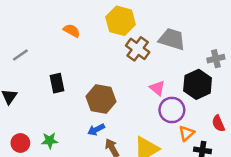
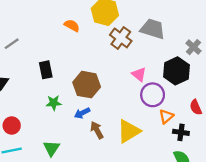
orange semicircle: (72, 31) -> (72, 25), moved
gray cross: (216, 59) -> (193, 47), turned -35
green star: (50, 141) -> (54, 103), moved

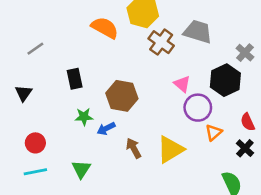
orange semicircle: (72, 25) -> (105, 28), size x1.5
blue arrow: (82, 113) -> (106, 129), moved
black cross: (181, 132) -> (245, 148), moved, turned 35

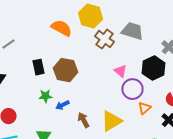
brown hexagon: (122, 96) -> (65, 70), moved

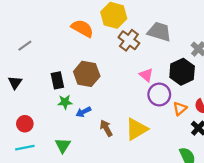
black rectangle: (38, 67) -> (57, 80), moved
orange triangle: (144, 108) -> (180, 109), moved

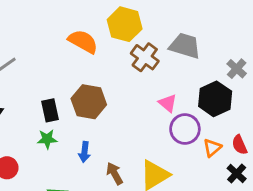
green star: (65, 102) -> (47, 139), moved
blue arrow: (83, 112) -> (84, 152), turned -56

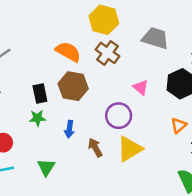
orange semicircle: (83, 41) -> (68, 52), moved
brown cross: (145, 57) -> (108, 53), moved
purple circle: (185, 129) -> (119, 116), moved

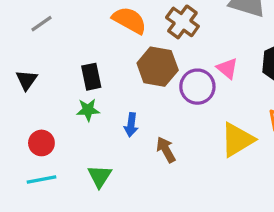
brown hexagon: (73, 86) -> (158, 67), moved
purple circle: (119, 116) -> (197, 87), moved
yellow triangle: (130, 149) -> (237, 140), moved

